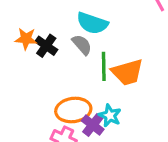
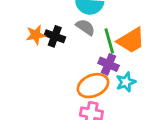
cyan star: (110, 116) -> (126, 82), turned -30
purple cross: (93, 125) -> (109, 64), moved

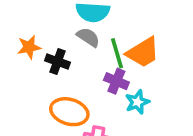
black cross: (55, 36) -> (57, 61), moved
orange ellipse: (93, 86) -> (69, 112), moved, turned 40

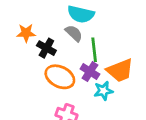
orange trapezoid: (143, 52) -> (120, 70), moved
orange ellipse: (69, 112) -> (60, 77), moved

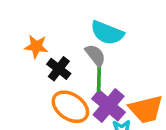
green line: (94, 50) -> (99, 76), moved
purple cross: (90, 72) -> (109, 105), size x1.4

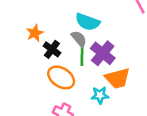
orange star: (36, 46) -> (35, 33), turned -30
purple cross: (109, 105) -> (103, 53), moved

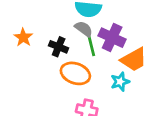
orange star: (35, 33) -> (23, 37), moved

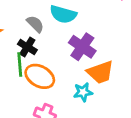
gray semicircle: (84, 29) -> (35, 24), moved
green line: (91, 44) -> (20, 64), moved

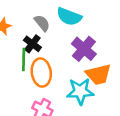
orange ellipse: (40, 76) -> (41, 72), turned 48
cyan star: (83, 92) -> (80, 91), size x1.5

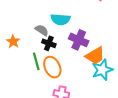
black cross: (32, 44) -> (49, 43), moved
cyan star: (80, 91) -> (102, 70), moved

